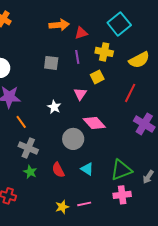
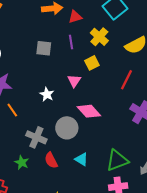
yellow cross: (104, 52) -> (99, 37), turned 30
gray cross: (28, 148) -> (36, 137), moved

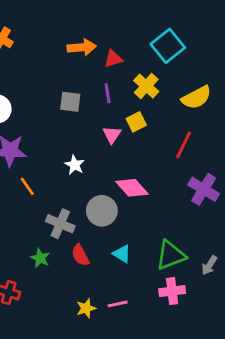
pink triangle: (74, 81) -> (112, 135), moved

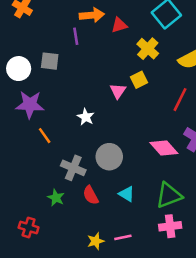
purple line: (108, 93) -> (76, 36), moved
gray square: (70, 102) -> (50, 61), moved
pink diamond: (132, 188) -> (164, 148), moved

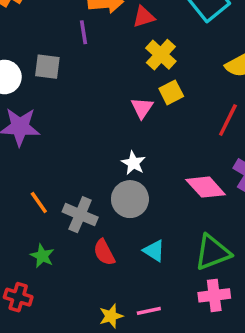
yellow cross: (148, 49) -> (161, 55), moved
white star: (86, 117) -> (133, 163), moved
orange line: (45, 136) -> (39, 203), moved
green star: (56, 198) -> (42, 256), moved

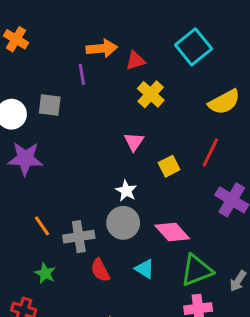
yellow square: (171, 92) -> (169, 166), moved
pink diamond: (206, 187) -> (172, 232), moved
gray cross: (80, 215) -> (79, 237), turned -32

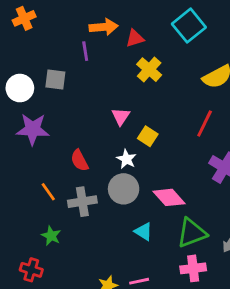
orange cross: (16, 39) -> (24, 18), turned 35
pink triangle: (134, 142) -> (121, 116), moved
yellow square: (169, 166) -> (148, 136), moved, turned -30
red semicircle: (100, 270) -> (80, 160), moved

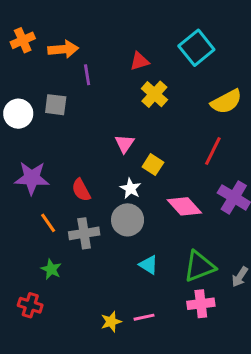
orange arrow: (104, 27) -> (63, 49), moved
purple star: (33, 129) -> (32, 178), moved
pink diamond: (169, 197) -> (184, 206), moved

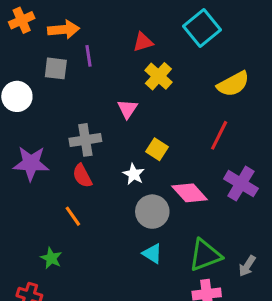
gray square: (56, 105) -> (56, 68), moved
pink triangle: (125, 144) -> (127, 109), moved
gray circle: (128, 220) -> (152, 212), moved
orange line: (48, 223) -> (73, 216), moved
gray cross: (84, 233) -> (85, 140), moved

